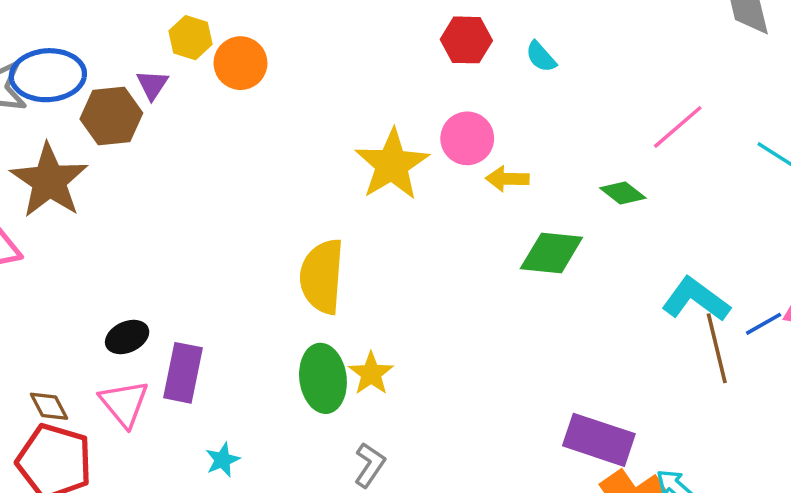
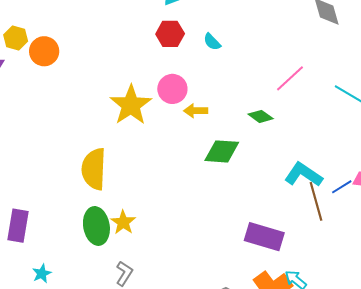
purple rectangle: (599, 440) -> (264, 237), moved

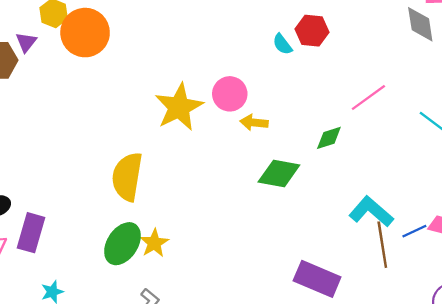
red hexagon: (170, 34) -> (312, 31), moved
orange circle: (44, 51) -> (85, 33), size x1.4
green diamond: (261, 116) -> (329, 138), turned -60
green ellipse: (96, 226) -> (123, 244), turned 36

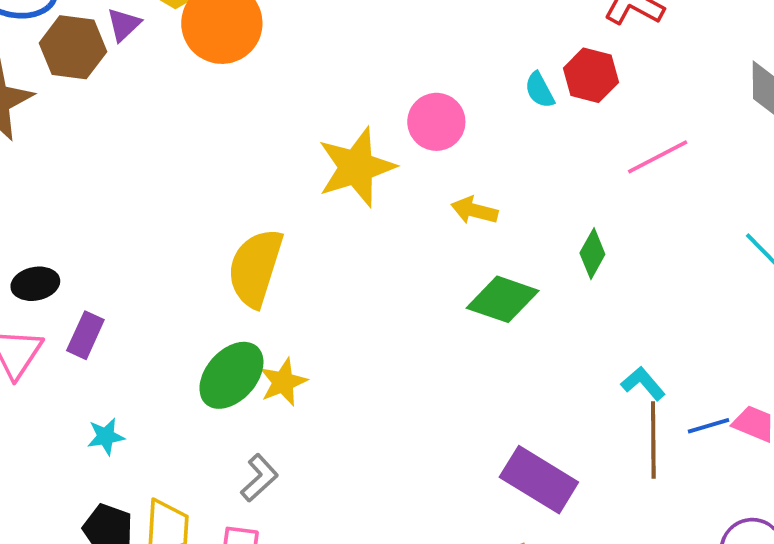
pink circle: (230, 94) -> (436, 122), moved
pink line: (368, 97) -> (658, 157), moved
green diamond: (329, 138) -> (592, 254), turned -52
cyan L-shape: (371, 212) -> (643, 384), size x0.6
purple rectangle: (31, 233) -> (85, 335), size x0.7

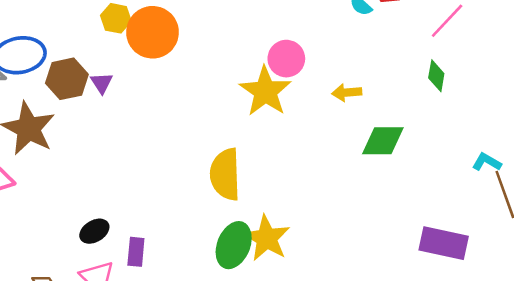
purple triangle: (124, 24) -> (102, 83), moved
pink circle: (436, 122) -> (286, 59), moved
green diamond: (592, 254) -> (436, 76), moved
yellow star: (283, 382) -> (267, 238), size x1.5

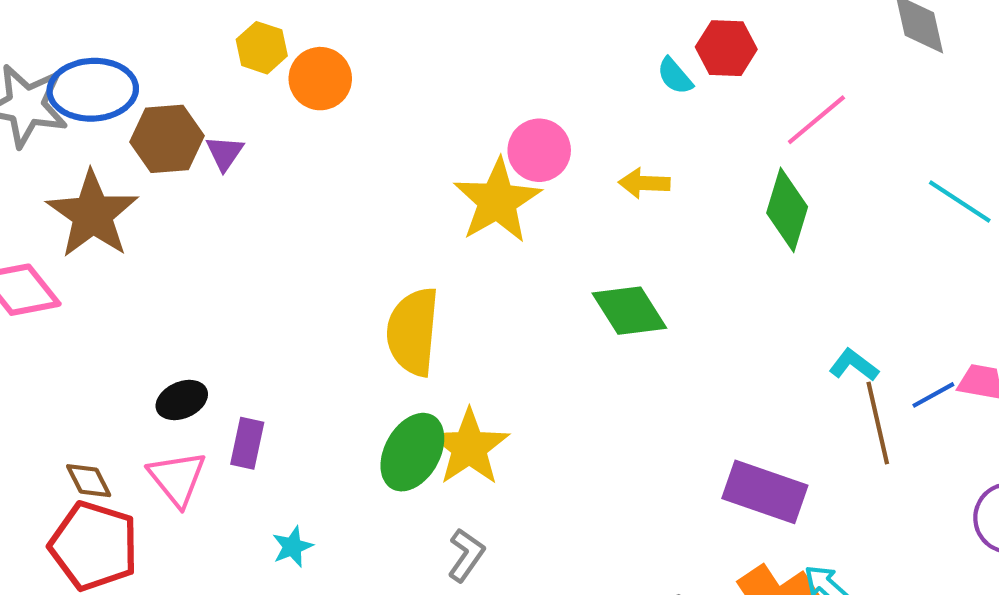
orange circle: (153, 32) -> (320, 79), size x0.7
green diamond: (436, 76) -> (787, 210), size x1.5
yellow arrow: (347, 93) -> (644, 183), moved
green diamond: (383, 141) -> (629, 311), moved, turned 51

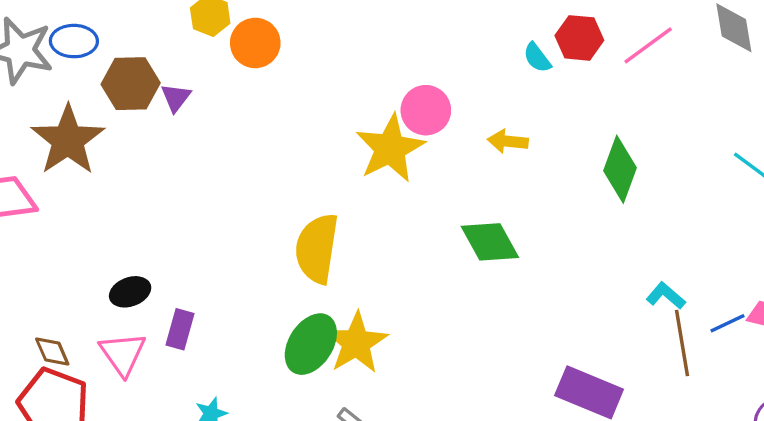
blue ellipse: (93, 90) -> (74, 41), size x0.7
pink line: (816, 120) -> (648, 45), moved

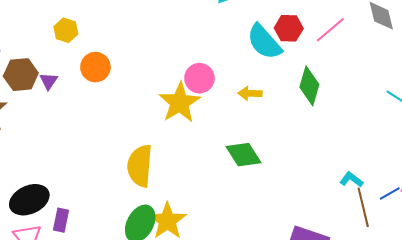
orange circle: (255, 43) -> (95, 67), moved
cyan semicircle: (537, 58) -> (264, 42), size x2.0
green diamond: (620, 169) -> (309, 86), moved
black ellipse: (130, 292) -> (29, 200), size x1.6

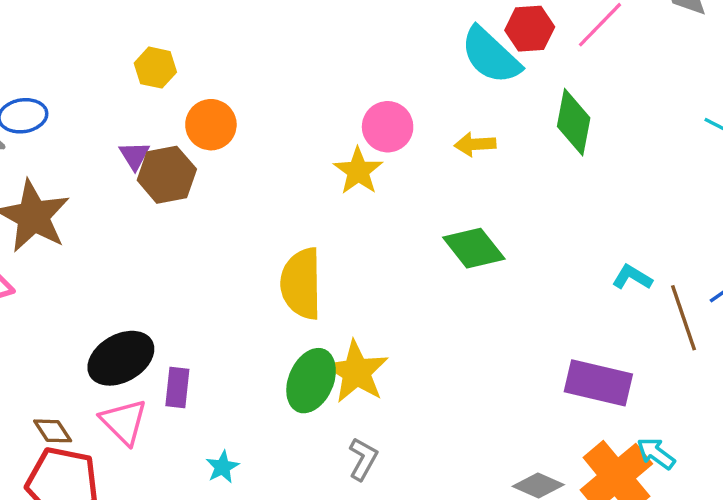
brown hexagon: (21, 75) -> (167, 175), moved
yellow star: (180, 103) -> (358, 171), size x0.7
cyan L-shape: (351, 180) -> (632, 277), moved

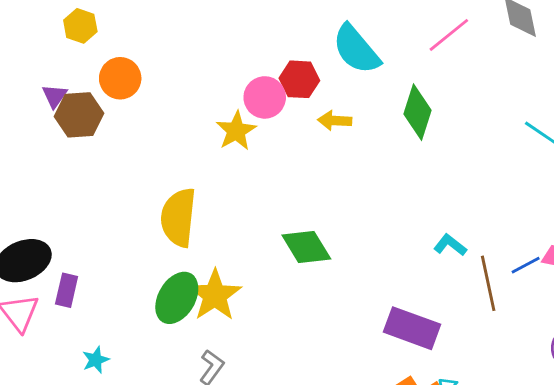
red hexagon: (530, 29) -> (299, 79), moved
green diamond: (474, 248) -> (306, 247), moved

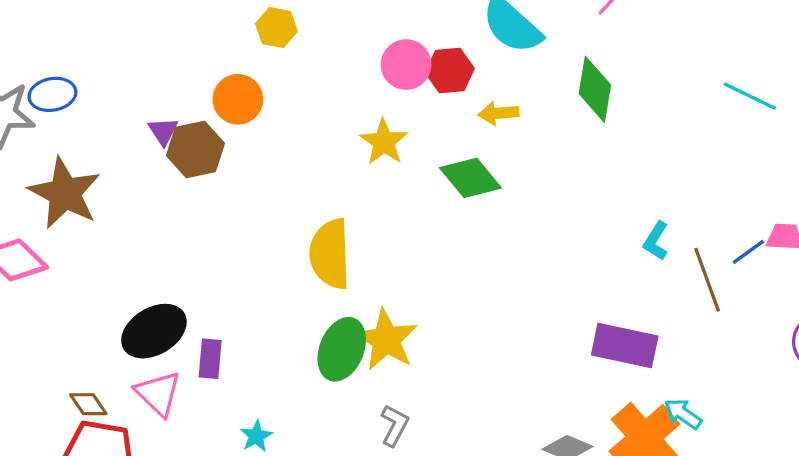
yellow hexagon: (80, 26) -> (276, 28), moved
pink circle: (265, 97) -> (406, 65), moved
cyan L-shape: (450, 245) -> (656, 241), turned -88
green diamond: (306, 247) -> (470, 178), moved

